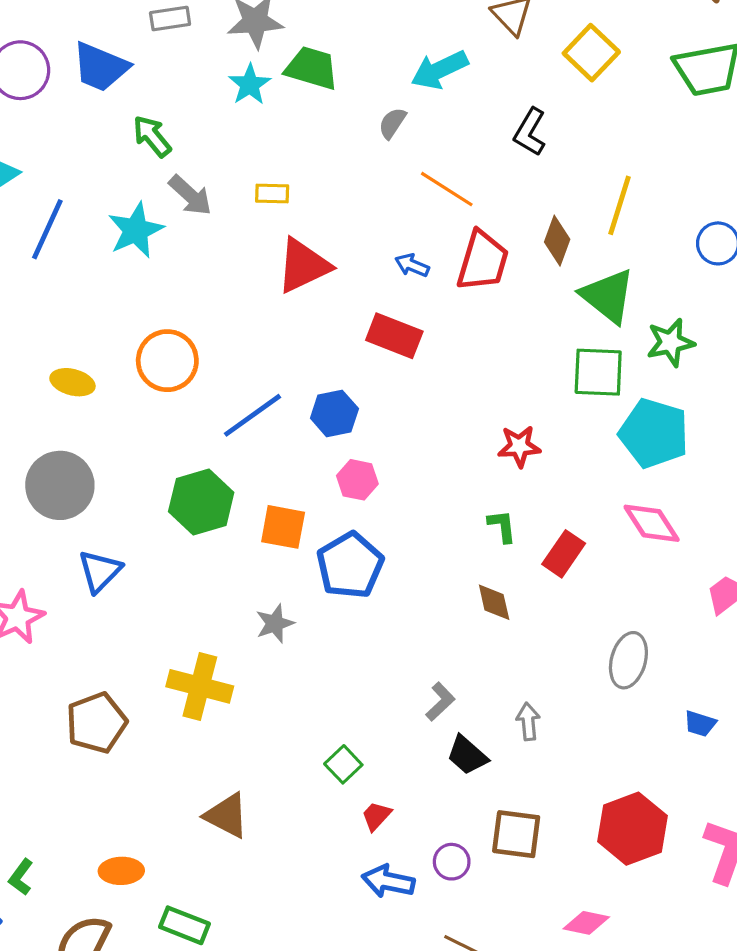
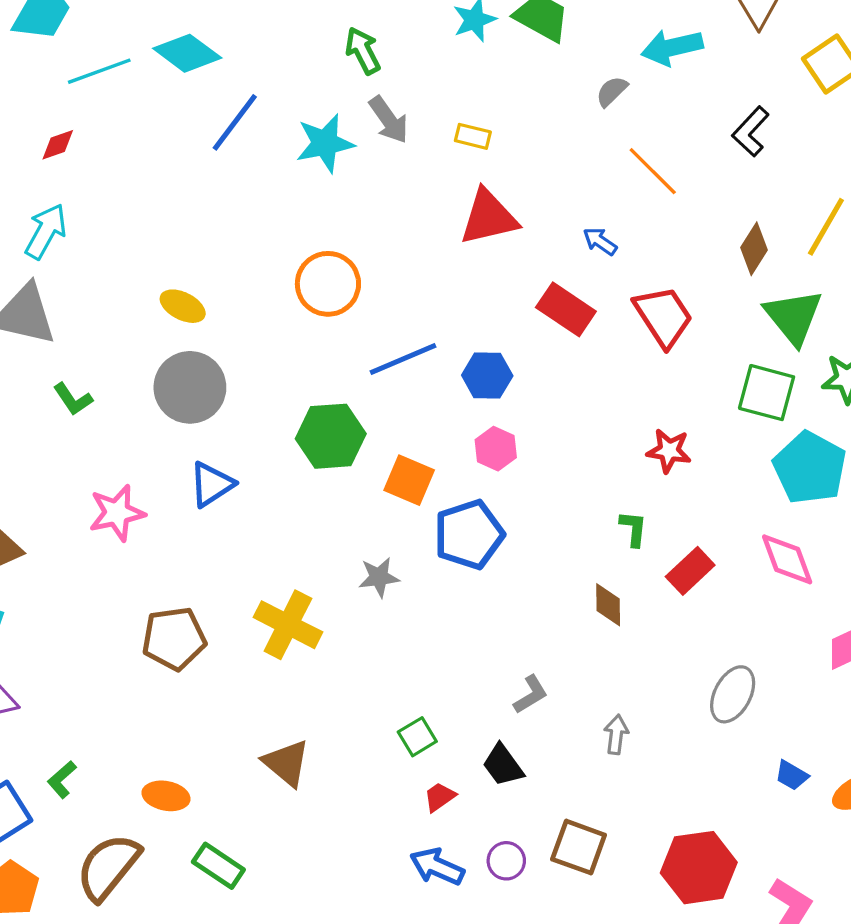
red trapezoid: (483, 261) -> (663, 316), moved, turned -62
yellow ellipse: (72, 382) -> (183, 306), moved
black trapezoid: (467, 755) -> (503, 765), moved

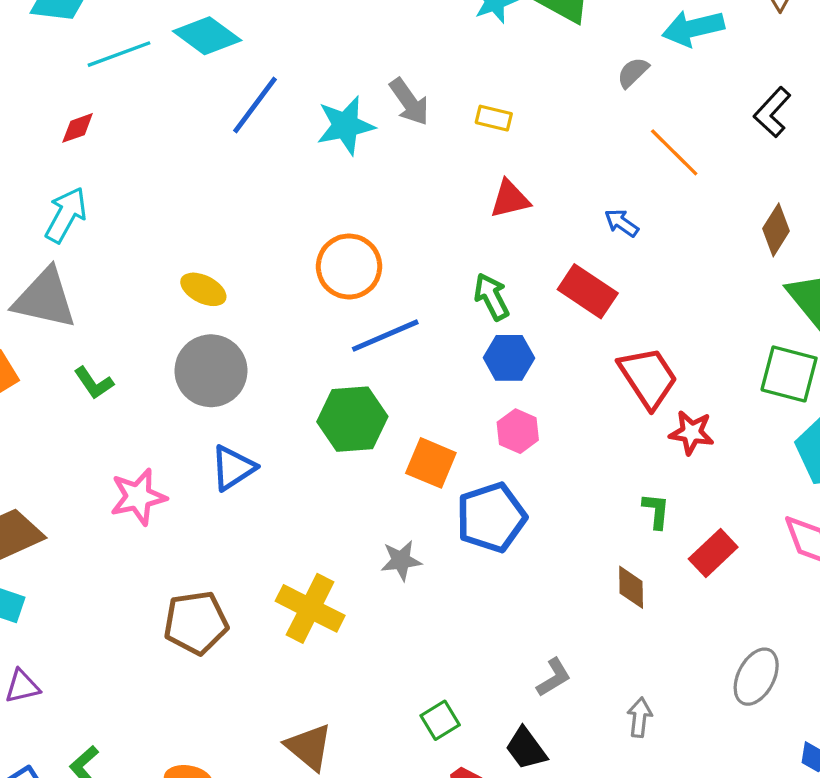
green arrow: (363, 51) -> (492, 297), moved
red triangle: (489, 217) -> (510, 199), size x0.7
red trapezoid: (663, 316) -> (648, 377), moved
blue line: (403, 359) -> (385, 336), moved

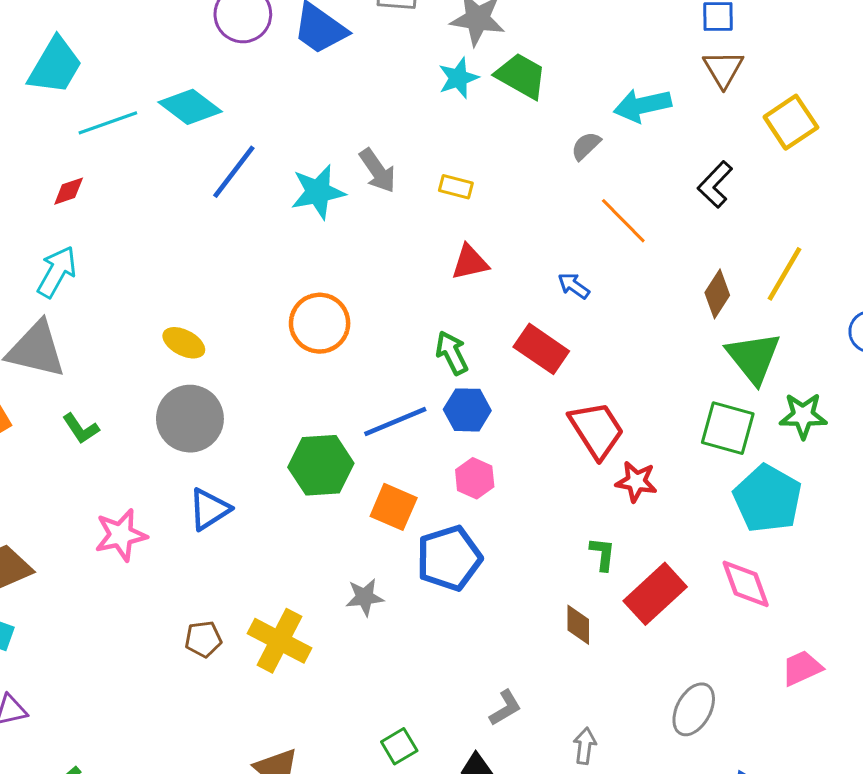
blue line: (385, 336) -> (395, 421), moved
red rectangle: (713, 553) -> (655, 594), size x1.4
brown pentagon: (196, 623) -> (203, 639), moved, size x0.6

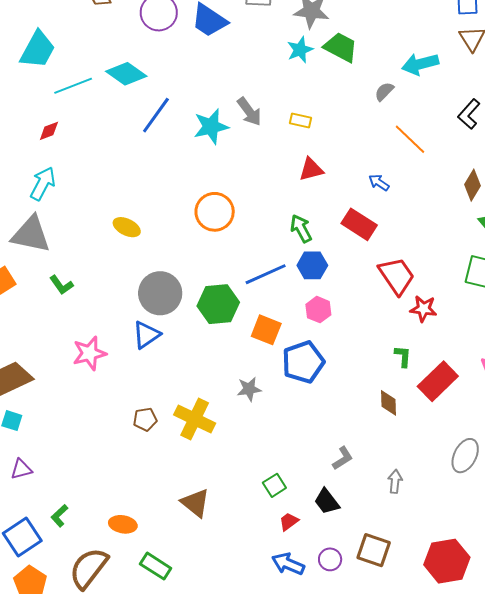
gray circle: (190, 419) -> (160, 293), moved

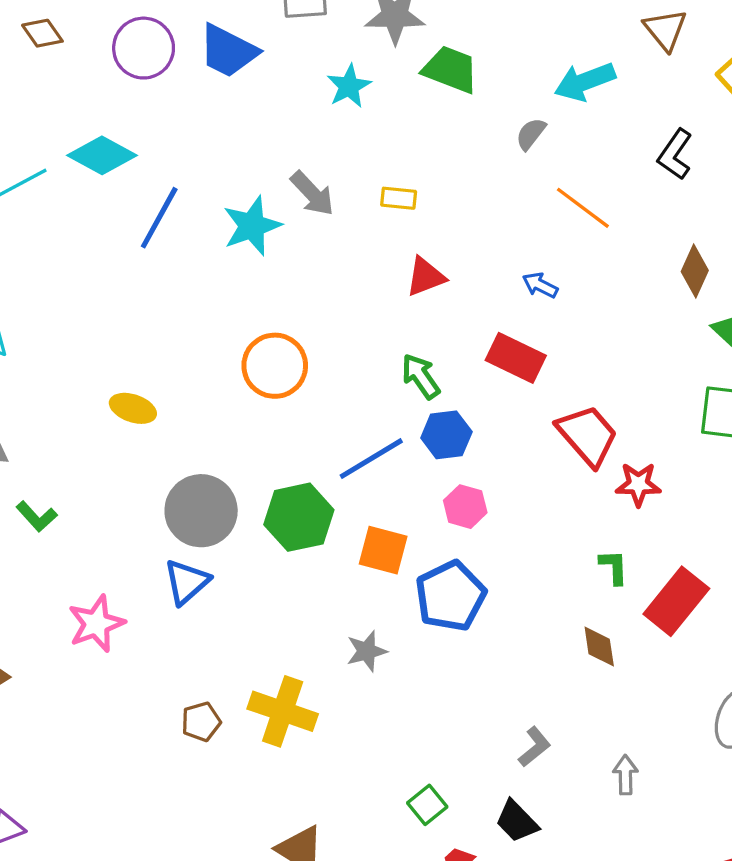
cyan star: (300, 50) -> (349, 86), moved

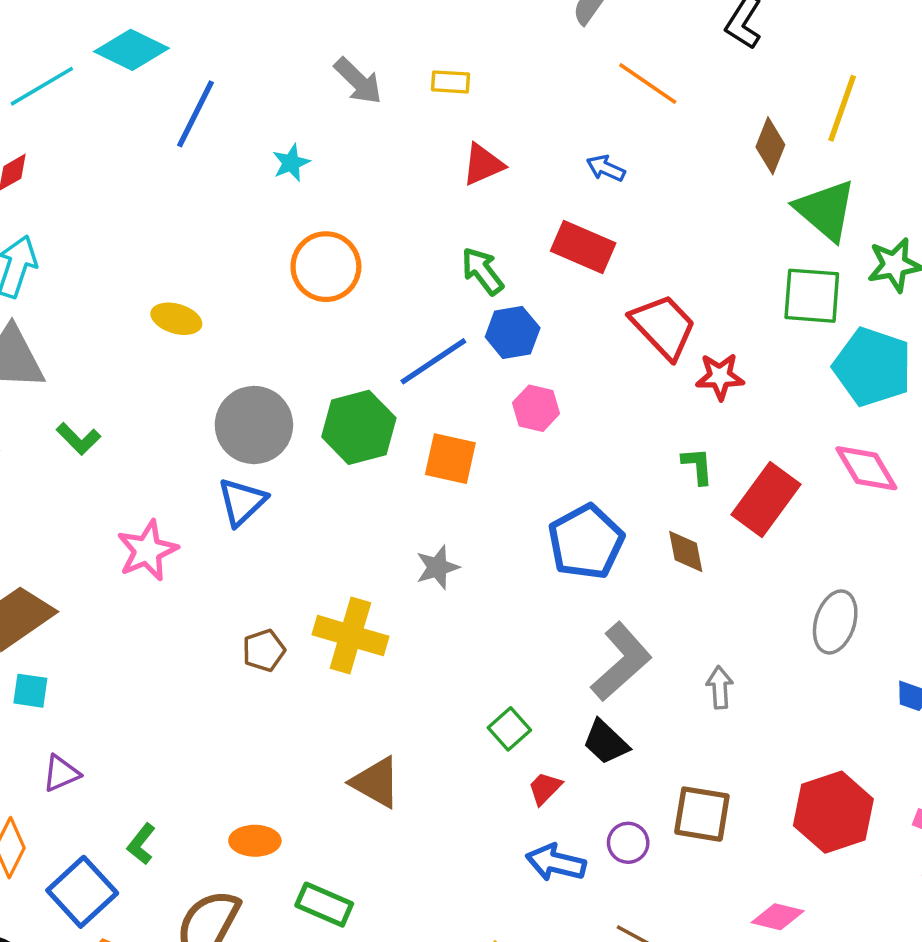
cyan star: (252, 226) -> (291, 163), moved, size x0.6
blue pentagon: (450, 596) -> (586, 542), moved
gray L-shape: (534, 747) -> (621, 662), size x1.8

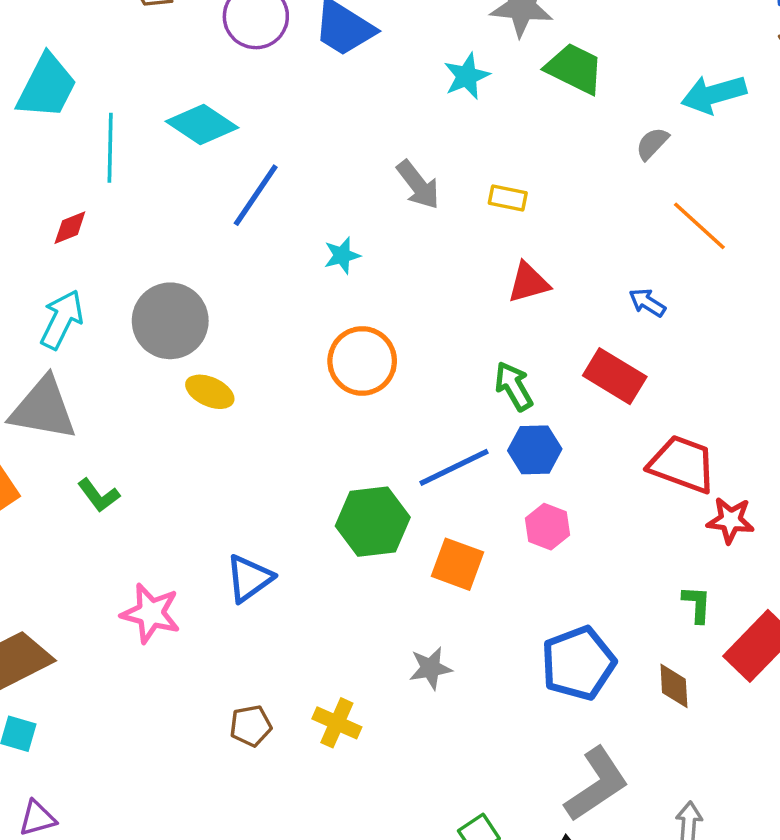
cyan line: (42, 86) -> (110, 148), turned -66
red trapezoid: (663, 326) -> (682, 464), turned -34
gray circle: (254, 425) -> (170, 321), moved
pink star: (147, 551) -> (151, 613), turned 30
yellow cross: (350, 636) -> (337, 723), size x0.7

